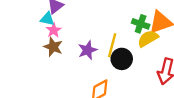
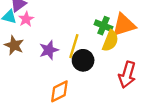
pink star: (54, 30) -> (26, 19), moved
yellow semicircle: (148, 39) -> (110, 41), turned 140

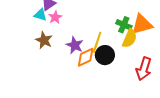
purple star: (49, 50) -> (75, 45), turned -30
orange diamond: (59, 91) -> (86, 57), moved

